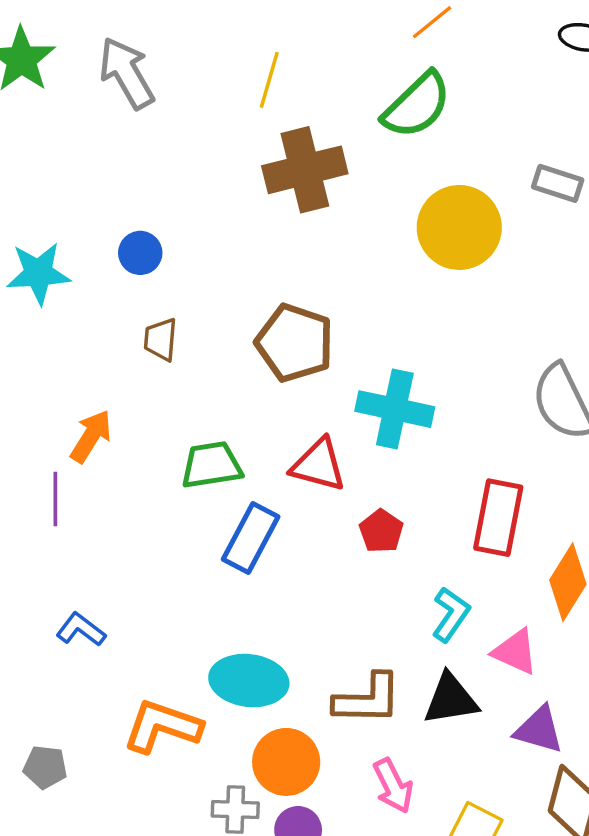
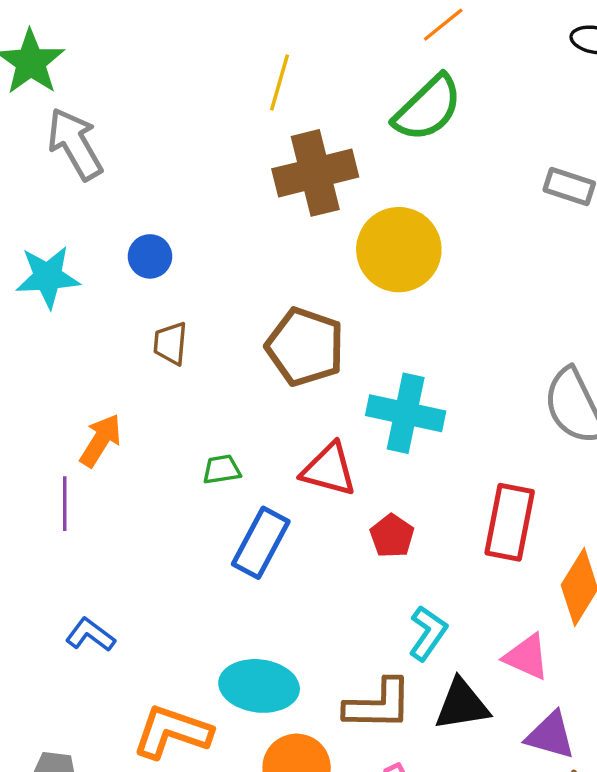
gray arrow: (127, 73) -> (75, 144), moved
yellow circle: (459, 227) -> (399, 250), moved
green trapezoid: (212, 465) -> (222, 469), size x0.6
cyan L-shape: (451, 614) -> (428, 633), moved

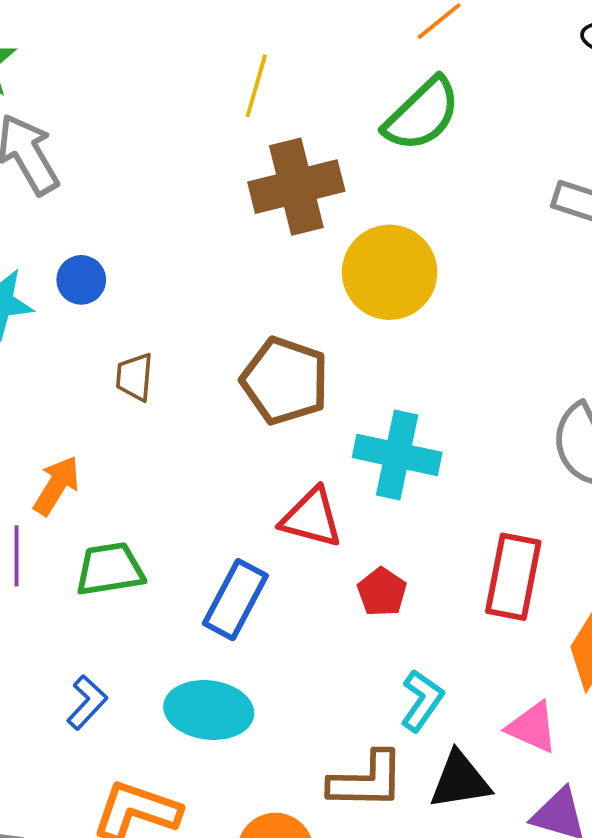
blue circle: (150, 256) -> (81, 280), moved
green trapezoid: (222, 469) -> (110, 569), moved, size x1.6
blue L-shape: (90, 635) -> (87, 702), moved, turned 96
cyan ellipse: (259, 686) -> (209, 710), moved

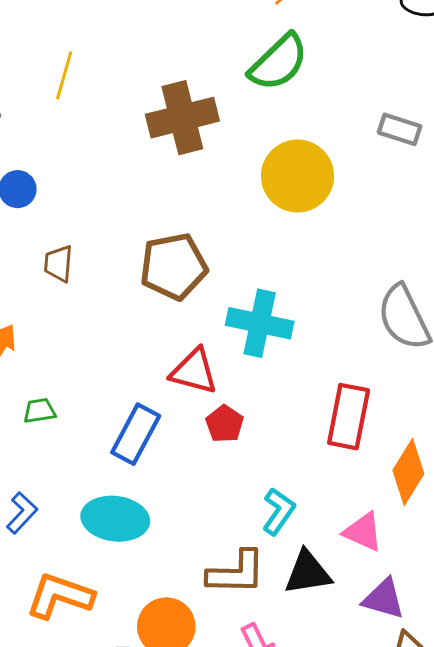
yellow line: (256, 86) -> (64, 75), moved
yellow circle: (390, 272) -> (298, 176), moved
brown pentagon: (285, 381) -> (174, 266), turned -30
green trapezoid: (110, 569) -> (39, 411), size x0.6
red pentagon: (382, 592) -> (225, 424), moved

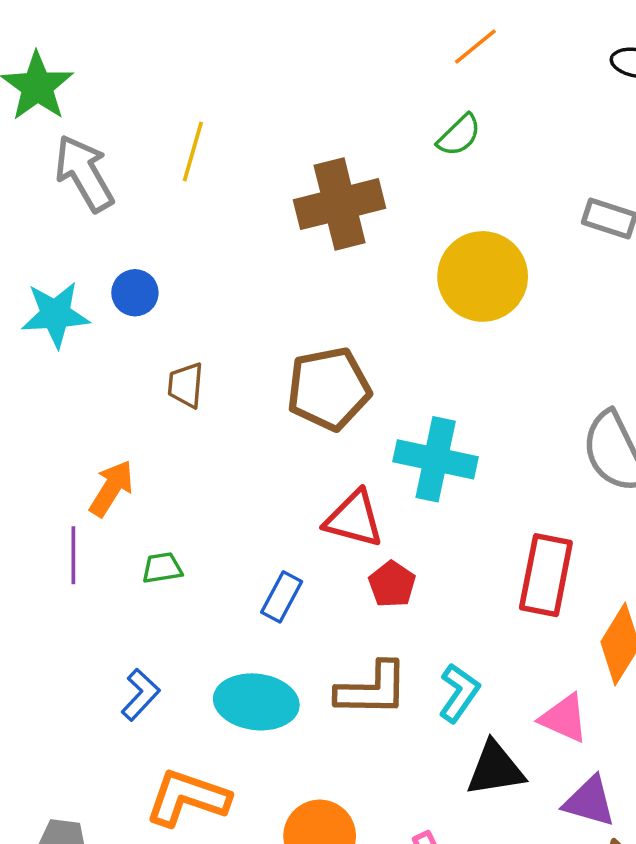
green semicircle: (279, 62) -> (459, 135), size x0.6
blue rectangle: (136, 434) -> (282, 597), size x0.7
brown L-shape: (236, 573) -> (372, 689), moved

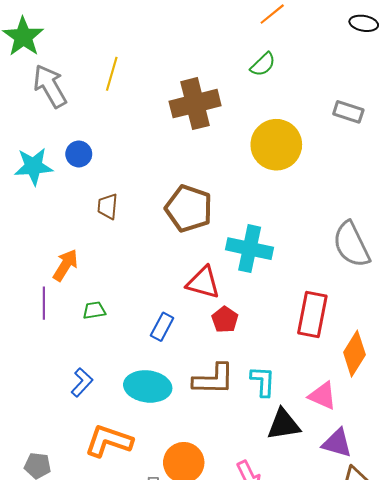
brown pentagon: (329, 389) -> (189, 208), turned 30
cyan L-shape: (459, 693) -> (263, 381), turned -32

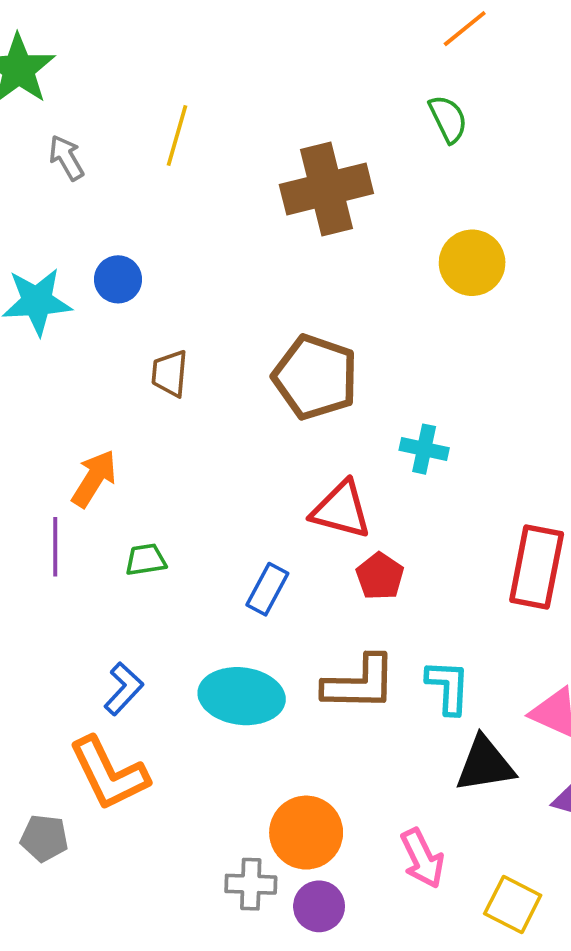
green semicircle: (263, 64) -> (448, 119), turned -72
gray arrow: (50, 86) -> (66, 158), size x0.6
yellow circle: (276, 145) -> (472, 263), size x0.7
cyan cross: (250, 249) -> (424, 449), size x0.6
orange L-shape: (109, 441) -> (109, 774), moved, turned -135

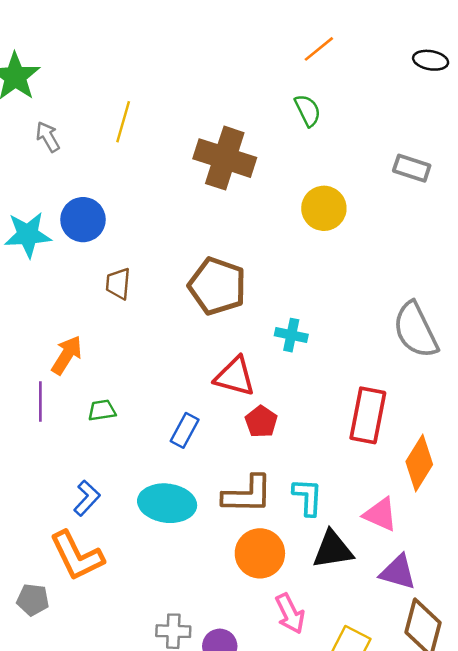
brown cross: (326, 189) -> (225, 158), turned 32
blue circle: (118, 279) -> (83, 220), size x1.4
orange circle: (306, 833) -> (260, 553), moved

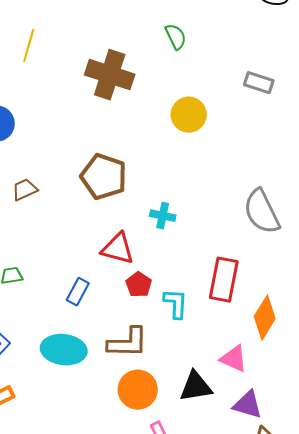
brown trapezoid: (118, 284) -> (25, 190), moved, turned 60
cyan L-shape: (308, 497) -> (176, 304), moved

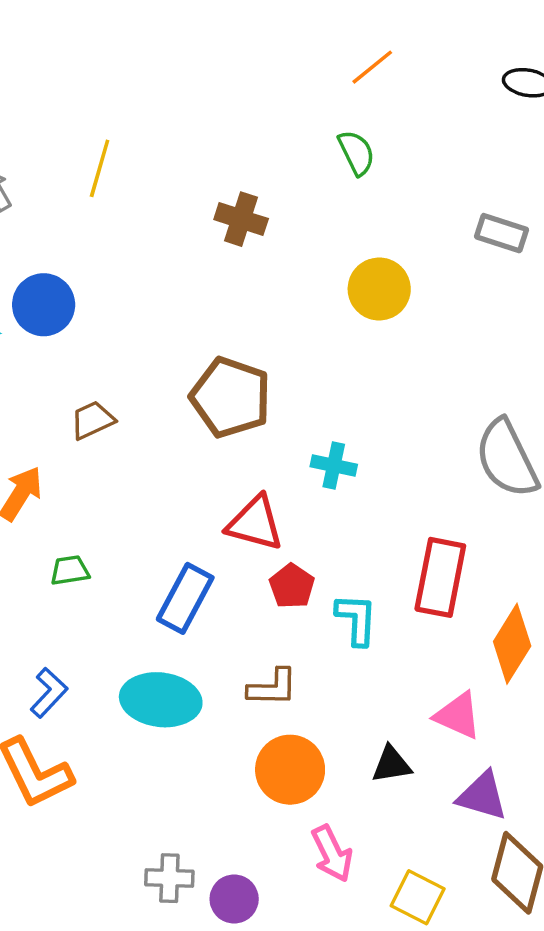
brown cross: (110, 75) -> (241, 219), size x0.6
blue rectangle: (78, 292) -> (185, 598), size x1.4
brown L-shape: (128, 343) -> (273, 688), size x0.7
black triangle: (196, 387) -> (391, 764), size x0.7

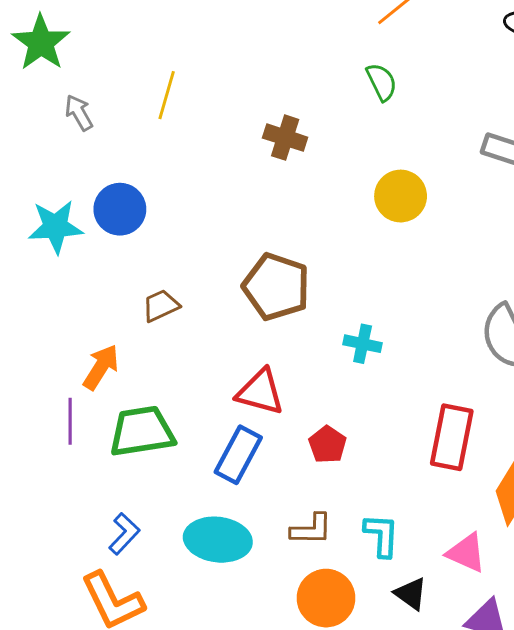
red triangle: (255, 523) -> (260, 392), moved
green trapezoid: (70, 570) -> (142, 431), size x2.0
cyan L-shape: (356, 619) -> (382, 535), moved
black triangle: (391, 764) -> (411, 594), turned 45

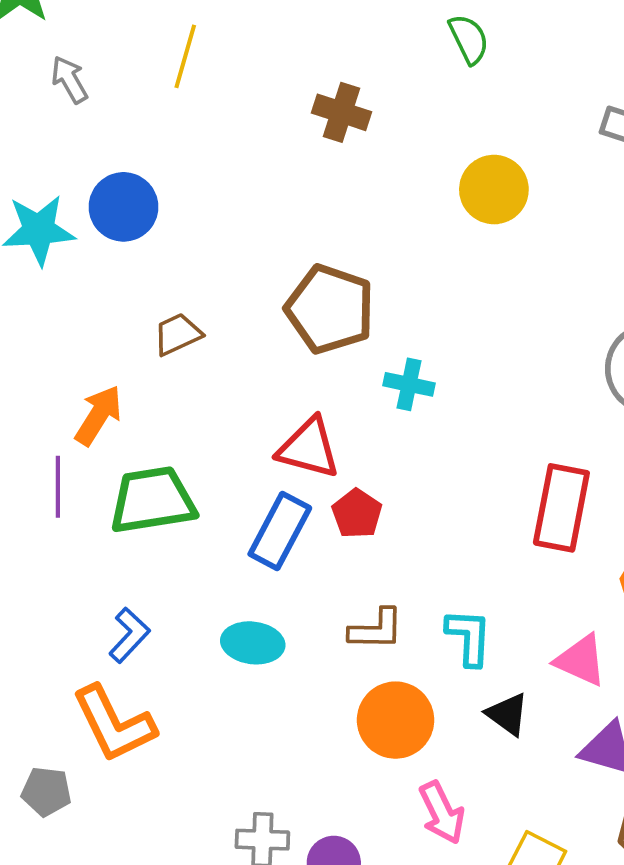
cyan cross: (363, 344) -> (409, 384), moved
red pentagon: (327, 445) -> (357, 514), moved
cyan ellipse: (218, 540) -> (253, 643), size x0.7

